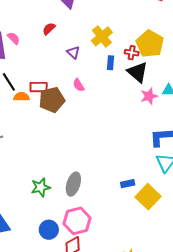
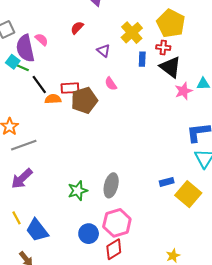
yellow pentagon: (150, 44) -> (171, 23), moved

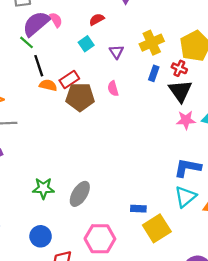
purple semicircle: (25, 48) -> (36, 24), turned 44
cyan square: (13, 62) -> (86, 44), moved
red rectangle: (70, 88) -> (69, 79), turned -48
pink hexagon: (117, 223) -> (100, 239), moved

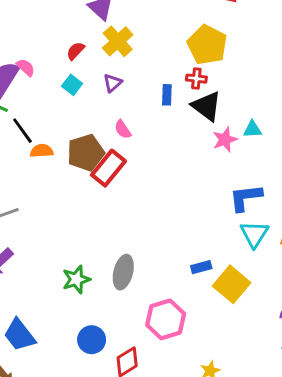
yellow cross: (152, 43) -> (118, 41), moved
purple triangle: (116, 52) -> (113, 83), turned 40
red rectangle: (69, 79) -> (108, 168), moved, size x1.4

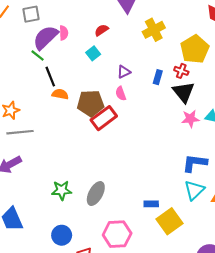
yellow cross: (118, 41) -> (154, 30), moved
pink semicircle: (26, 67) -> (64, 33), turned 32
purple triangle: (113, 83) -> (124, 72), moved

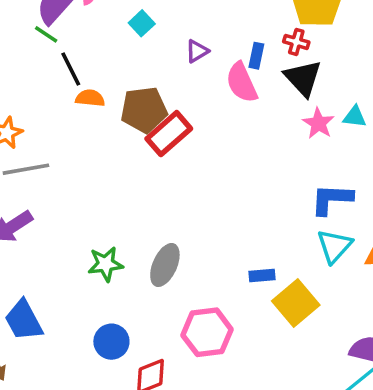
pink semicircle: (121, 94) -> (242, 82), moved, size x1.6
pink star: (190, 119) -> (318, 123), turned -30

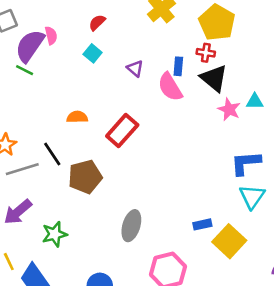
purple triangle: (197, 51) -> (135, 68), turned -42
black line: (71, 69) -> (52, 154), moved
orange semicircle: (90, 98) -> (77, 117), moved
brown pentagon: (144, 110) -> (85, 177), moved
green star: (105, 264) -> (55, 234), moved

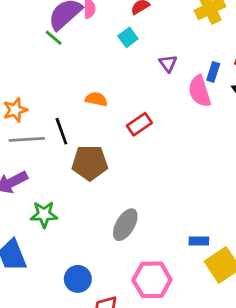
red rectangle: (122, 130) -> (139, 124), size x0.7

